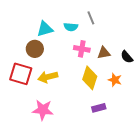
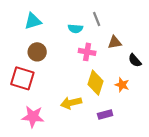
cyan triangle: (45, 29) -> (33, 21), moved
brown triangle: (104, 53) -> (115, 42), moved
yellow arrow: (48, 77) -> (71, 103), moved
pink star: (43, 110) -> (33, 117), moved

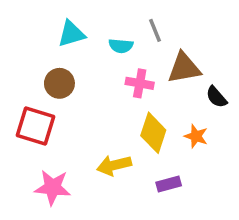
cyan triangle: (33, 21) -> (71, 34), moved
brown triangle: (115, 42) -> (184, 68), size x1.5

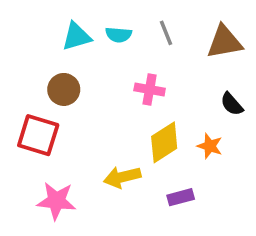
cyan semicircle: (121, 46) -> (119, 35), moved
brown triangle: (184, 68) -> (224, 42), moved
yellow diamond: (153, 133) -> (164, 142), turned 39

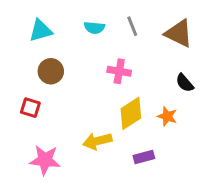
cyan triangle: (77, 37) -> (41, 31), moved
brown triangle: (224, 42) -> (179, 33), turned 36
red square: (38, 135) -> (30, 108), size x0.6

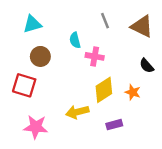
cyan semicircle: (94, 28) -> (75, 40), moved, turned 70
red square: (30, 108) -> (24, 85), size x1.5

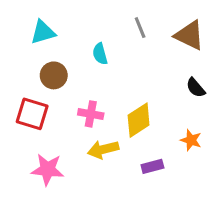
pink cross: (95, 56) -> (91, 114), moved
orange star: (133, 92) -> (191, 140), moved

